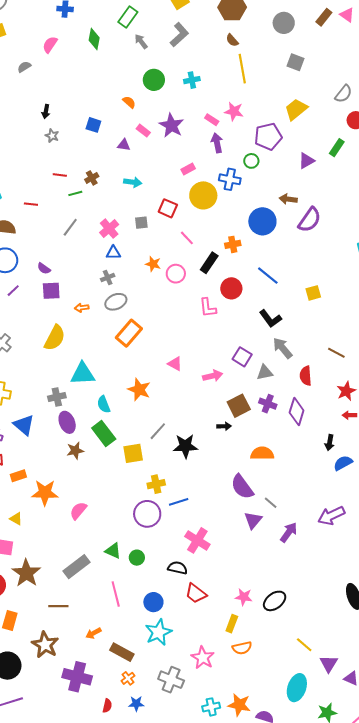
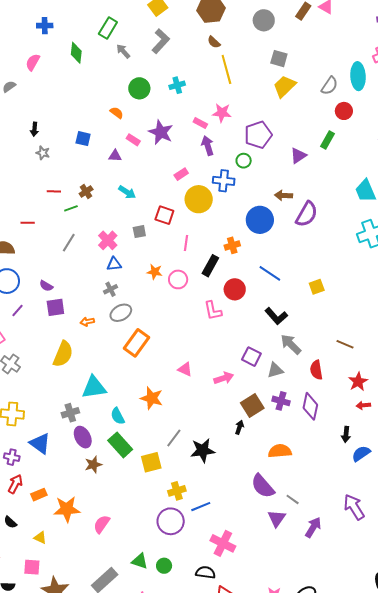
yellow trapezoid: (296, 109) -> (284, 86), moved
cyan arrow: (133, 182) -> (127, 192), turned 30
pink line: (187, 238) -> (186, 243), turned 56
black arrow: (224, 426) -> (239, 427), turned -64
purple arrow: (331, 516) -> (354, 507), turned 88

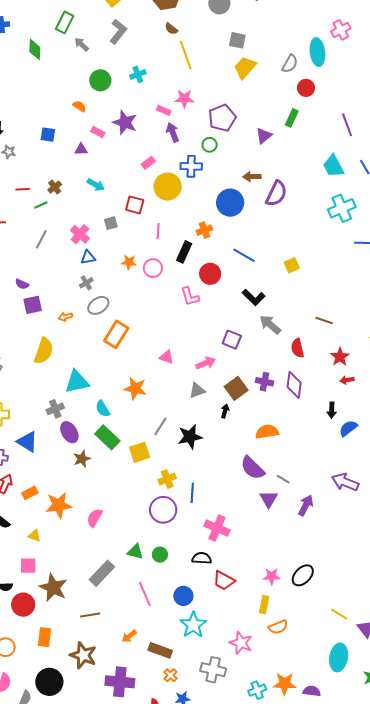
gray triangle: (275, 370) -> (197, 390), moved
blue line: (201, 507) -> (192, 493), turned -60
purple arrow: (354, 507) -> (345, 482), turned -32

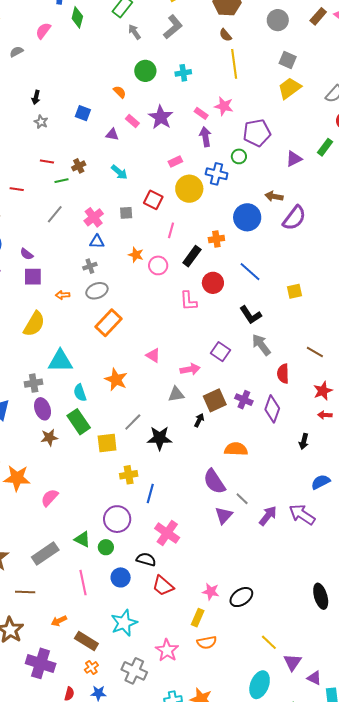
green diamond: (35, 49) -> (77, 17), moved
blue semicircle: (348, 428) -> (321, 482), moved
purple arrow: (306, 505) -> (268, 516), moved
purple circle: (163, 510) -> (117, 519), moved
blue circle: (183, 596) -> (121, 577), moved

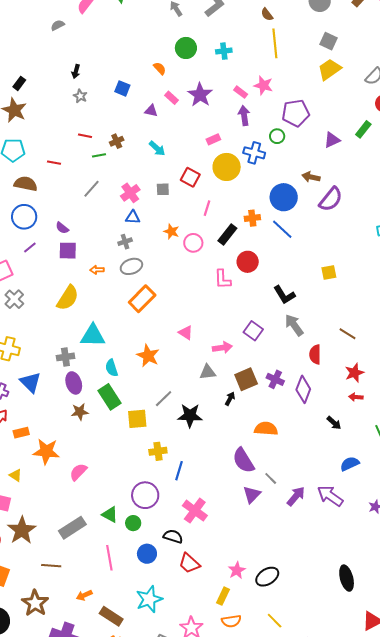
blue line: (250, 272) -> (282, 229), moved
black arrow: (304, 441) -> (334, 423), turned -63
pink star: (211, 592) -> (237, 570), turned 30
yellow line: (269, 642) -> (275, 621), moved

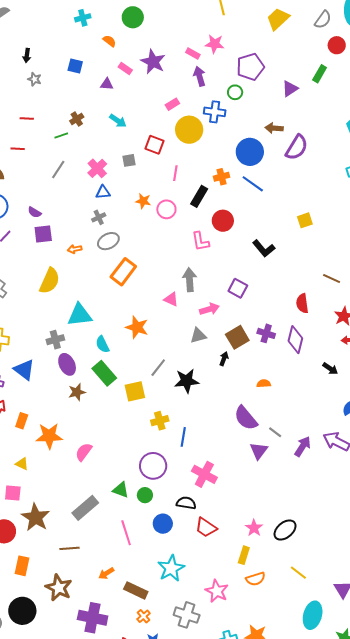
cyan cross: (224, 51) -> (83, 18), moved
red line: (85, 136) -> (27, 118), moved
gray arrow: (294, 325) -> (190, 280), moved, turned 40
orange semicircle: (266, 429) -> (264, 384), size x0.6
orange rectangle: (21, 433) -> (22, 421), turned -49

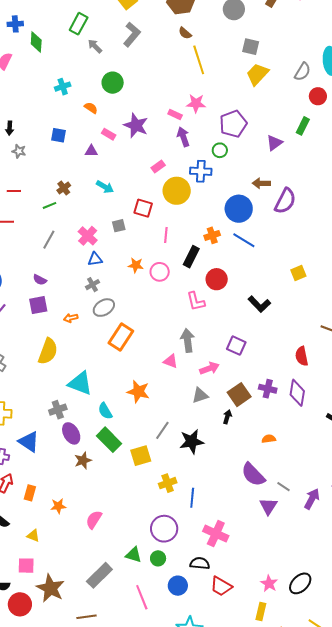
purple semicircle: (35, 212) -> (40, 280), moved
cyan triangle: (80, 315) -> (80, 383), turned 32
orange star: (49, 436) -> (58, 506), size x0.6

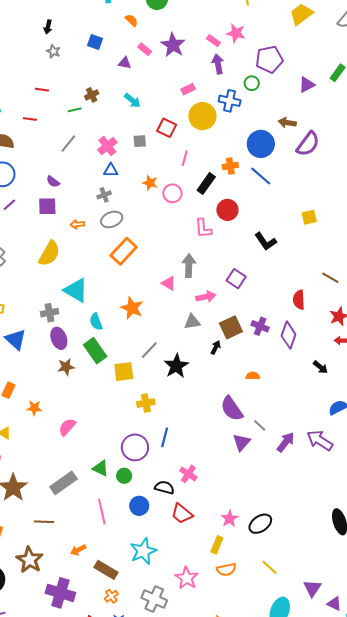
black star: (192, 442) -> (176, 366), turned -30
blue line: (192, 498) -> (165, 437), moved
pink cross: (216, 534) -> (188, 474), moved, size x0.7

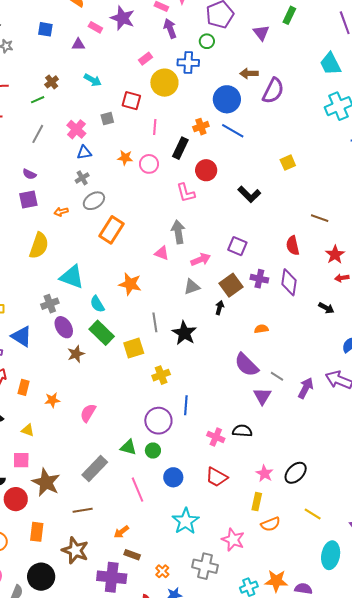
purple triangle: (307, 85) -> (261, 33), turned -30
purple square: (236, 279) -> (237, 246), moved
gray line: (149, 350) -> (155, 322), turned -42
black semicircle: (164, 487) -> (242, 431), moved
brown rectangle: (106, 570) -> (132, 555), moved, size x0.7

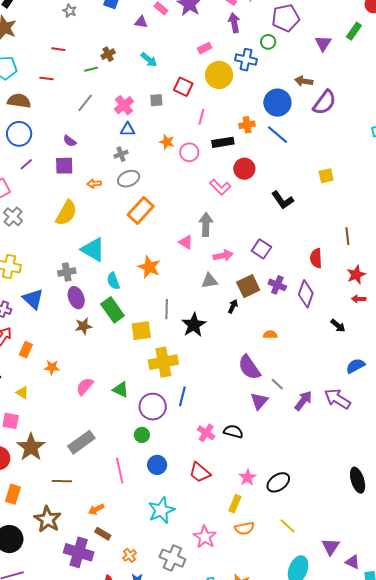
black rectangle: (180, 148) -> (223, 142), turned 45
pink L-shape: (186, 193) -> (220, 187), turned -40
brown line: (320, 218) -> (347, 236), turned 54
yellow cross: (161, 375) -> (163, 362), size x1.6
green triangle: (128, 447) -> (121, 390), moved

